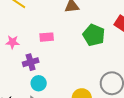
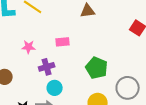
green pentagon: (94, 35) -> (97, 68), moved

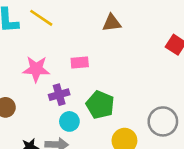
pink star: (29, 47) -> (36, 69), size x1.5
green pentagon: (97, 68) -> (100, 105), moved

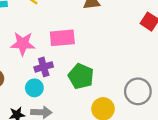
pink rectangle: (80, 63) -> (62, 38), size x1.5
cyan circle: (69, 121) -> (34, 88), moved

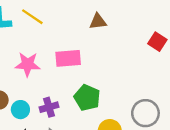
purple cross: (44, 67) -> (49, 107), moved
cyan circle: (34, 88) -> (20, 110), moved

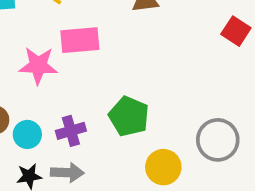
pink rectangle: (68, 58) -> (80, 40), moved

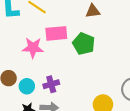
green pentagon: (129, 116) -> (84, 44), moved

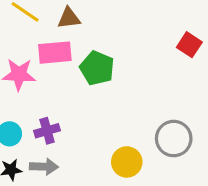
brown triangle: (93, 11) -> (69, 18), moved

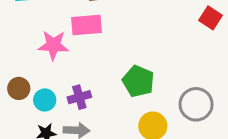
green pentagon: (97, 68) -> (138, 81), moved

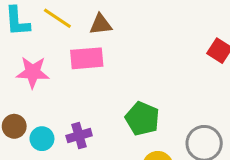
pink star: (53, 45) -> (33, 72), moved

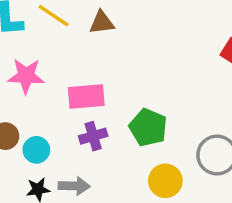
pink rectangle: (87, 58) -> (86, 97), moved
purple cross: (79, 136) -> (93, 136), moved

